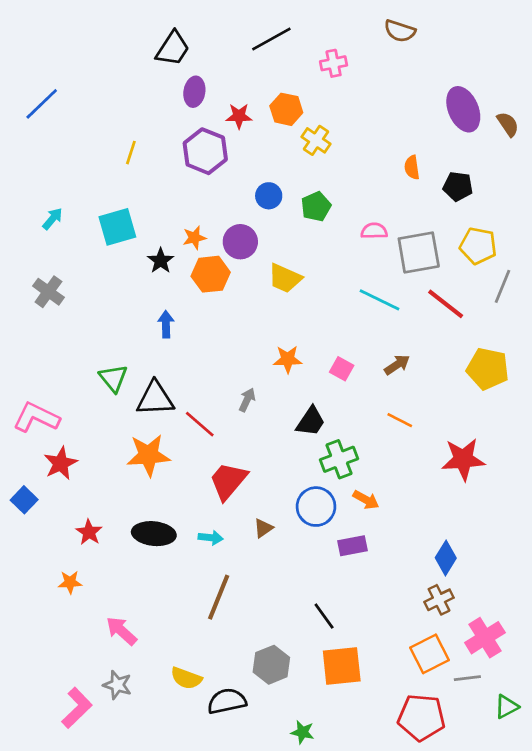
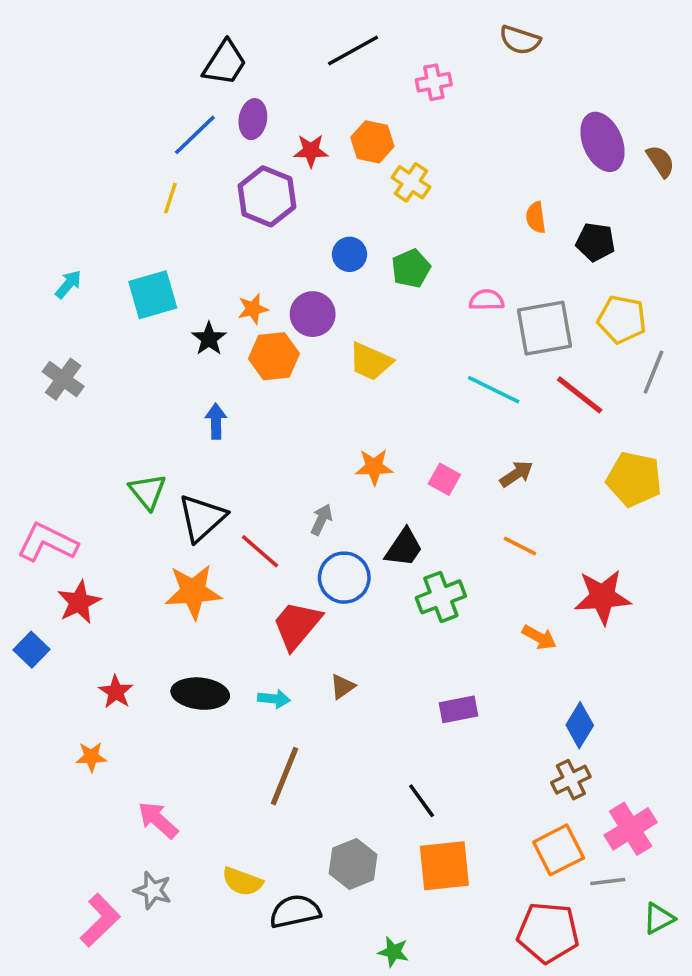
blue line: (42, 104) -> (195, 135), moved
black triangle: (155, 398) -> (202, 518), turned -39
orange arrow: (366, 500) -> (539, 637), moved
blue circle: (316, 507) -> (344, 578), moved

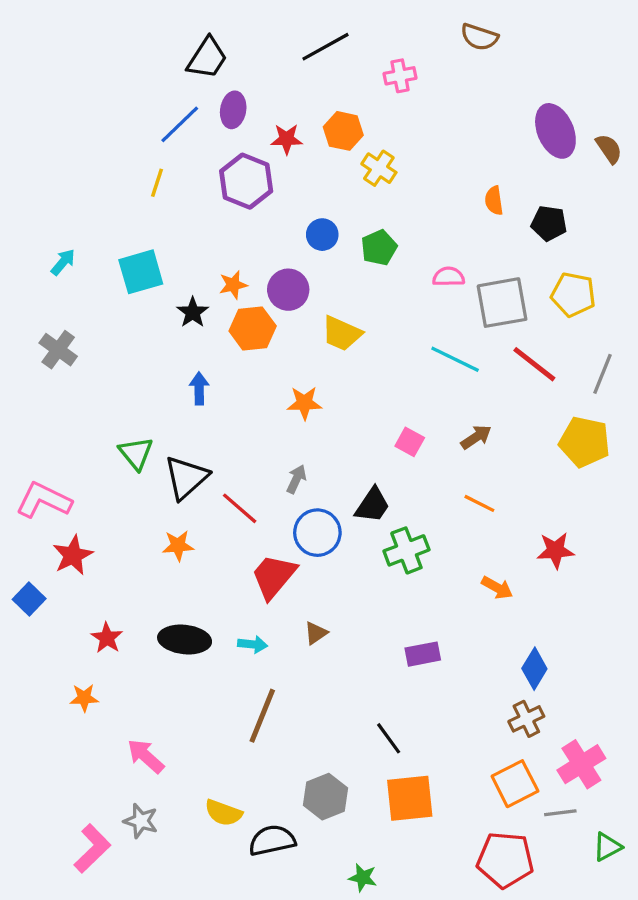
gray line: (653, 372) -> (602, 374), moved
orange star: (374, 467) -> (304, 403), moved
orange star: (193, 592) -> (178, 546), size x0.6
red star: (602, 597) -> (555, 550), size x0.7

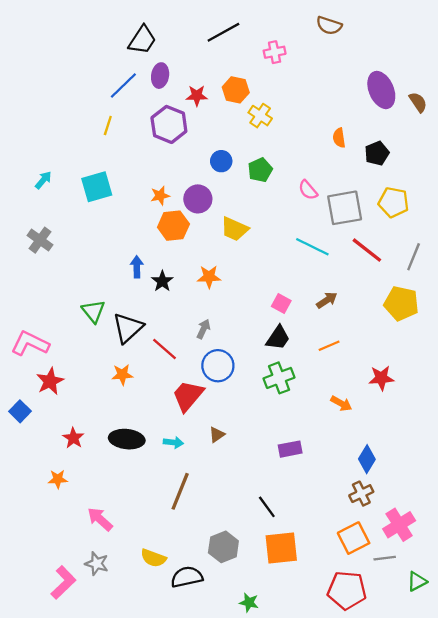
black pentagon: (549, 223) -> (377, 153), turned -30
pink semicircle: (449, 277) -> (308, 190), turned -130
black star: (193, 312) -> (162, 281), moved
orange line: (479, 503) -> (329, 346), turned -50
black trapezoid: (372, 505) -> (278, 338), moved

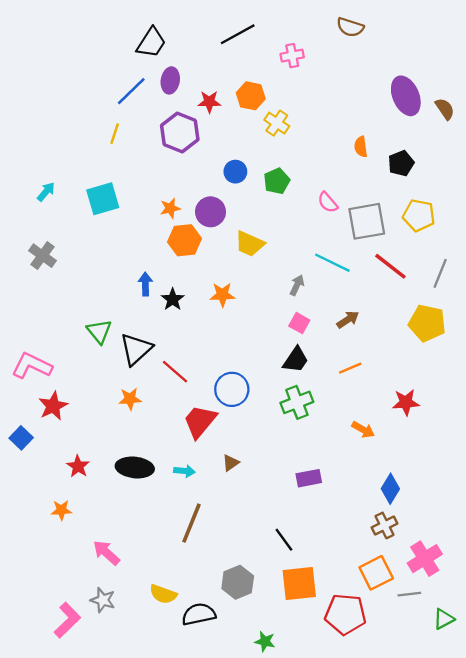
gray arrow: (203, 329) -> (297, 285), moved
red pentagon: (347, 590) -> (345, 614), moved

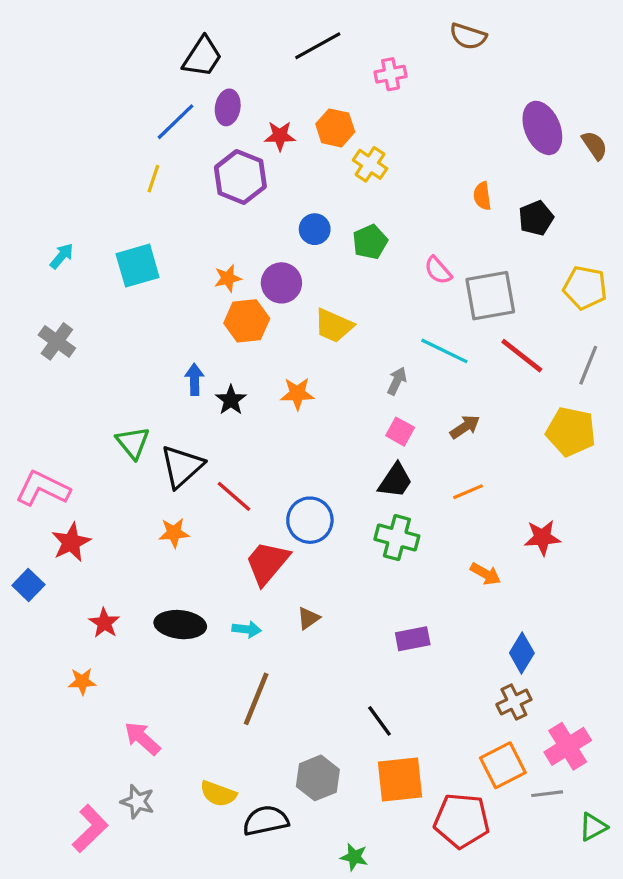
yellow pentagon: (419, 215) -> (585, 288), moved
green cross: (297, 402) -> (397, 538), turned 36

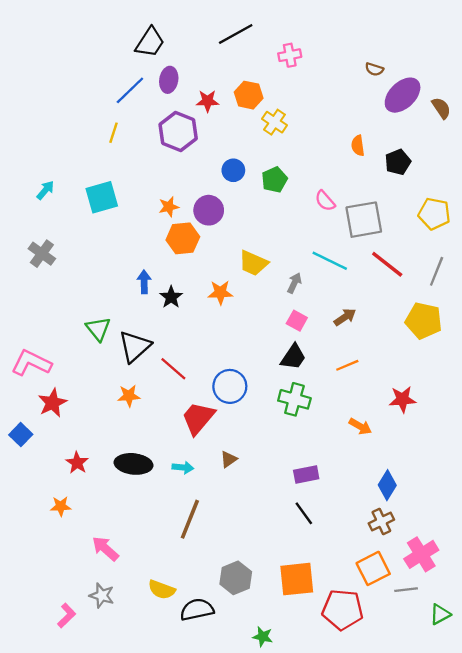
brown semicircle: (468, 36) -> (374, 69), moved, size x0.7
purple ellipse: (542, 128) -> (403, 95), turned 69
yellow trapezoid: (334, 326) -> (253, 263), moved
black line: (380, 721) -> (304, 513), moved
pink L-shape: (90, 829) -> (67, 615), size x0.7

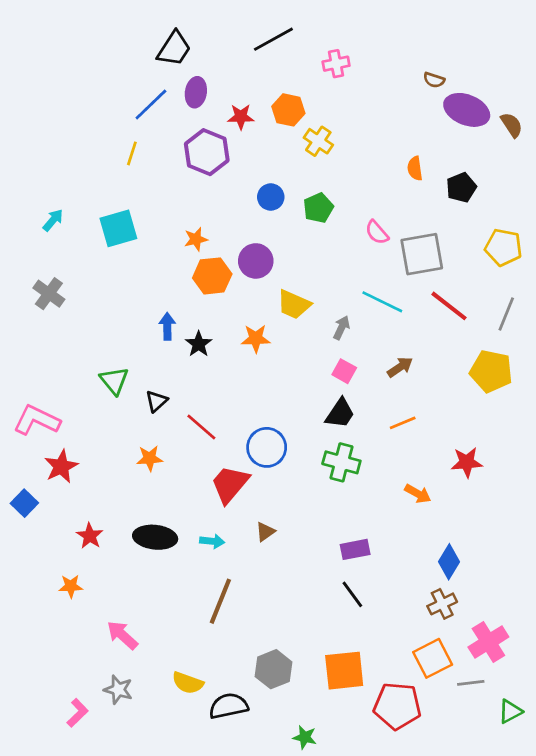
purple ellipse: (403, 95) -> (467, 110), turned 66
purple circle: (209, 210) -> (256, 261), moved
black triangle: (135, 346) -> (156, 401), size x0.6

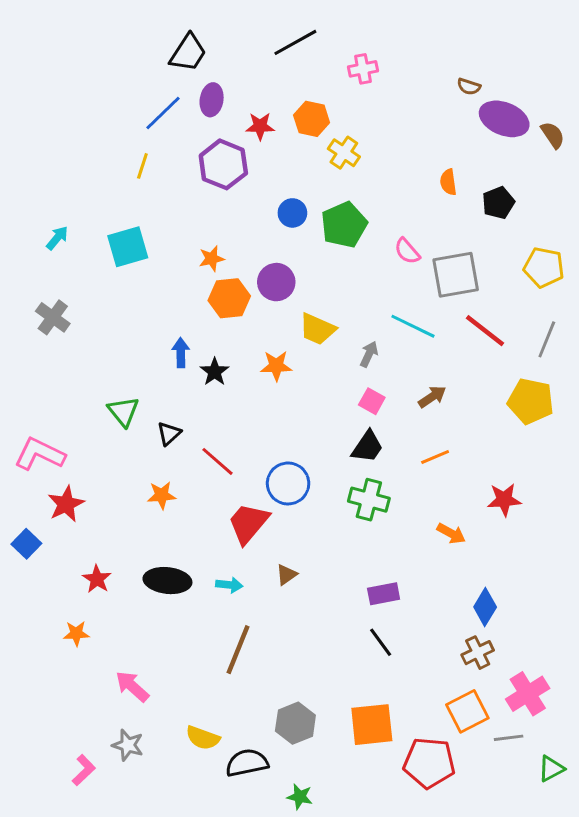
green pentagon: (318, 208) -> (344, 225), size x1.4
green star: (305, 737) -> (300, 797), moved

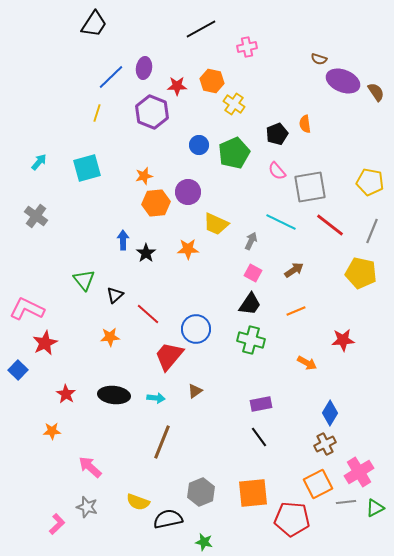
black trapezoid: (188, 53) -> (94, 24), moved
black pentagon: (498, 203) -> (277, 134), moved
green triangle: (551, 769) -> (375, 508), moved

